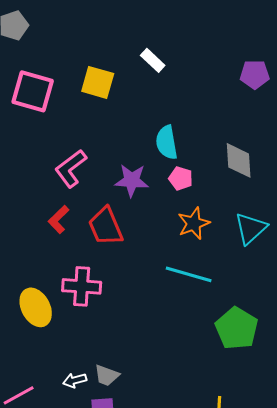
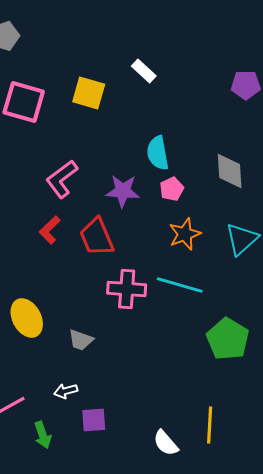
pink pentagon: (181, 178) -> (172, 189), turned 30
pink cross: (82, 286) -> (127, 289), moved
gray trapezoid: (107, 375) -> (81, 340), moved

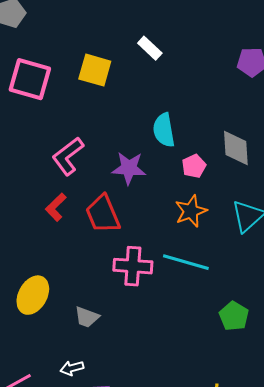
pink pentagon: (172, 189) -> (194, 166), moved
yellow ellipse: (27, 318) -> (33, 295), turned 57
green pentagon: (228, 339) -> (234, 316), size x0.7

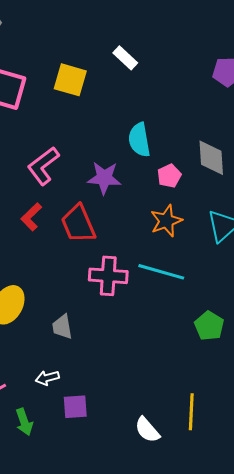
gray trapezoid: (87, 317) -> (62, 327), turned 60

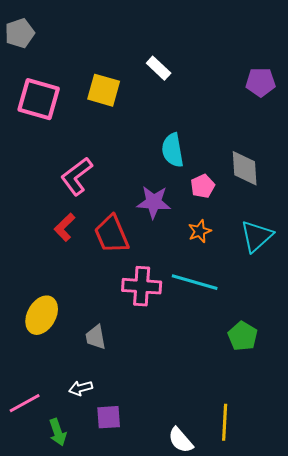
purple star: (104, 178) -> (154, 202), moved
orange star: (166, 221) -> (200, 231), size x0.7

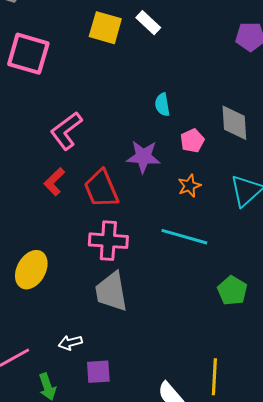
yellow square: (104, 90) -> (105, 28), moved
cyan semicircle: (173, 150) -> (162, 105), size x0.7
pink cross: (142, 286) -> (108, 241), moved
gray trapezoid: (96, 337) -> (111, 292), moved, size x1.6

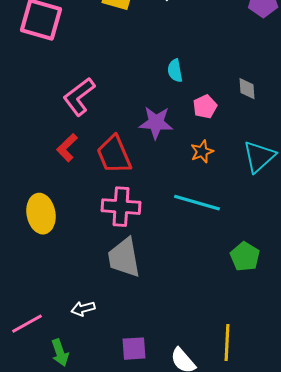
gray diamond: (234, 123) -> (247, 89), size x0.6
yellow ellipse: (31, 270) -> (41, 214), moved, turned -39
purple square: (98, 372) -> (134, 349), moved

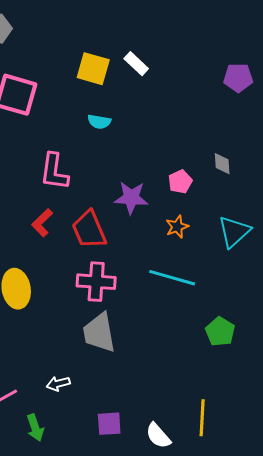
cyan semicircle: (175, 71) -> (99, 122), moved, turned -70
pink L-shape: (79, 97) -> (54, 172), turned -45

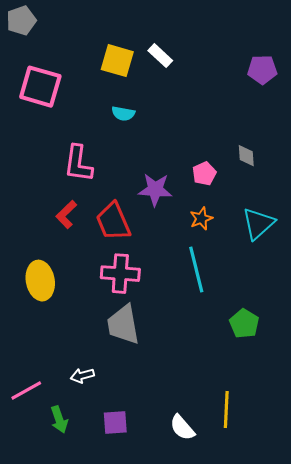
cyan line: (172, 278) -> (196, 270), turned 60
purple square: (109, 424) -> (115, 423), moved

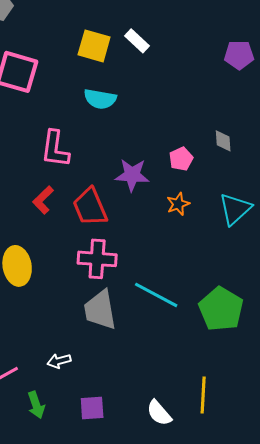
cyan semicircle: (123, 114) -> (100, 99), size x1.4
cyan line: (196, 270) -> (156, 295), moved, turned -48
green pentagon: (244, 324) -> (221, 309), size x1.5

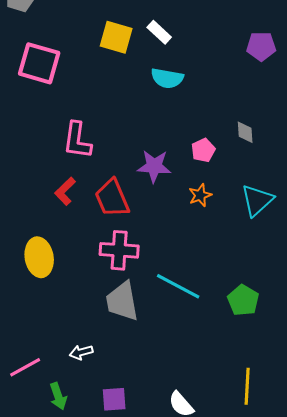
cyan semicircle: (100, 99) -> (167, 78), moved
green pentagon: (221, 309) -> (243, 300), size x0.7
yellow line: (203, 395) -> (247, 386), moved

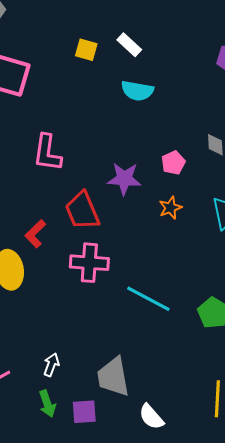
yellow square: (116, 37) -> (86, 50), size x0.7
red L-shape: (65, 191) -> (35, 234), moved
gray trapezoid: (122, 301) -> (113, 377), moved
white arrow: (81, 352) -> (51, 365), turned 125
green arrow: (58, 396) -> (47, 404), moved

